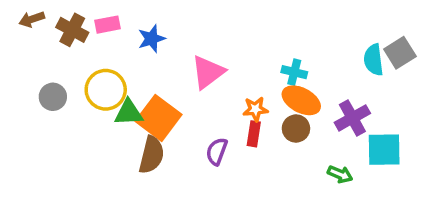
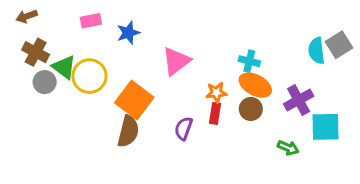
brown cross: (72, 30) -> (36, 52), moved
green triangle: (129, 113) -> (64, 67), moved, turned 40

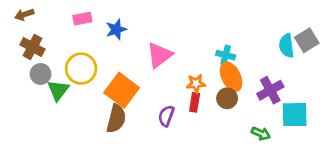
green triangle: (64, 67) -> (58, 90), moved, turned 30
orange ellipse: (255, 85) -> (231, 77), turned 36

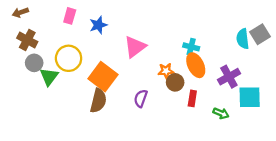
pink rectangle: (82, 19) -> (70, 16), turned -63
brown circle: (227, 98) -> (175, 82), moved
red rectangle: (195, 102) -> (192, 98), moved

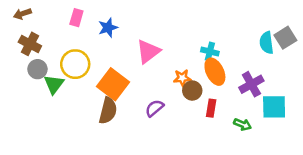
purple semicircle: (141, 98) -> (154, 108), turned 30

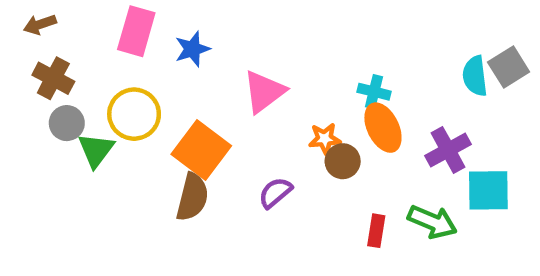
pink rectangle: (76, 18) -> (136, 31), size x1.5
red rectangle: (211, 108) -> (376, 231), moved
green arrow: (243, 124) -> (432, 222), size x1.5

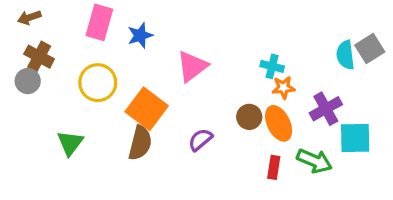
gray circle: (67, 123) -> (28, 81), moved
orange ellipse: (383, 128) -> (279, 123), moved
orange star: (325, 139) -> (283, 88), moved
green triangle: (96, 150) -> (70, 143), moved

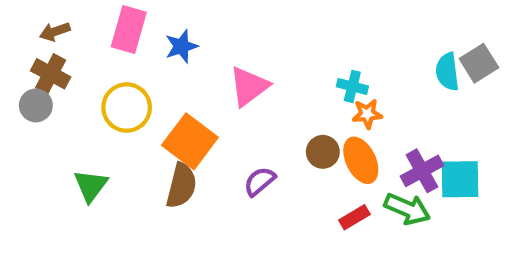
brown arrow: (29, 17) -> (55, 32), moved
purple cross: (326, 109) -> (422, 171), moved
red rectangle: (274, 167) -> (354, 217), turned 50

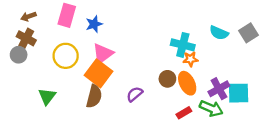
cyan semicircle: (447, 72) -> (219, 33), moved, turned -60
pink triangle: (249, 86) -> (103, 54), moved
cyan cross: (352, 86) -> (183, 45), size x1.5

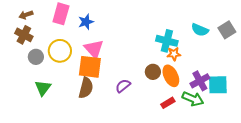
pink triangle: (103, 54) -> (94, 49), turned -35
gray circle: (19, 55) -> (36, 57), moved
orange square: (98, 73) -> (90, 67), turned -30

